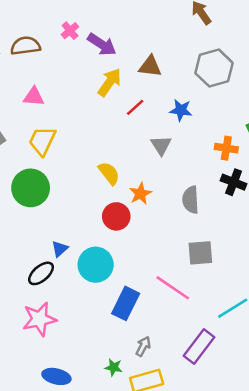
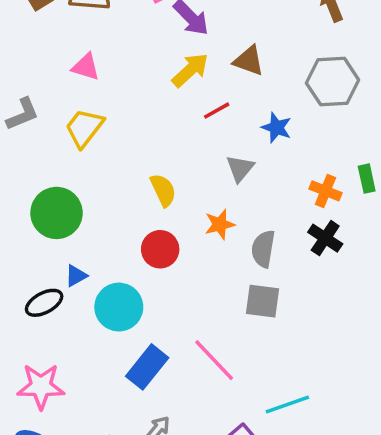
green circle: (31, 188) -> (57, 213), moved
orange star: (140, 194) -> (220, 224), moved
gray square: (200, 253) -> (263, 301), moved
pink star: (39, 319) -> (41, 386), moved

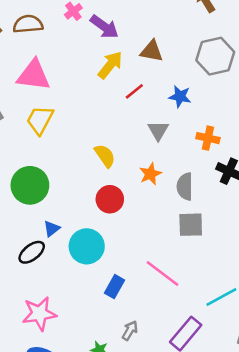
pink triangle: (86, 67) -> (34, 75), size x1.6
orange cross: (326, 191) -> (208, 138), moved
blue rectangle: (147, 367) -> (115, 287), size x0.7

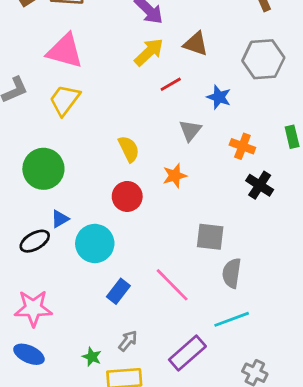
gray semicircle: (185, 186) -> (232, 273), moved

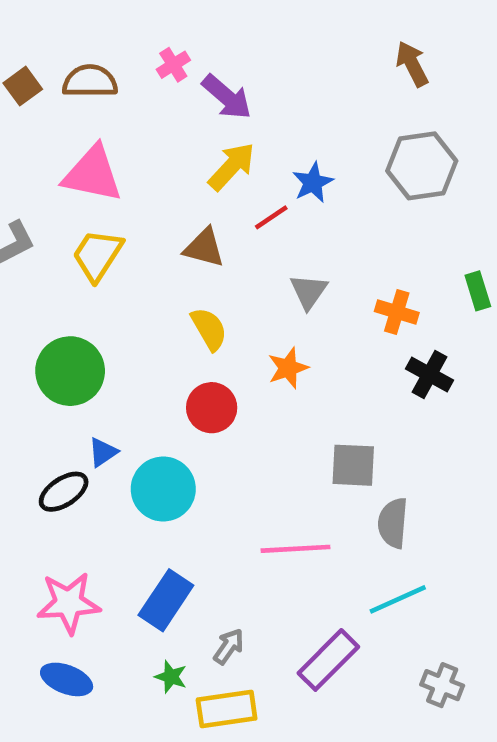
brown triangle: (196, 44) -> (204, 248), moved
blue star: (219, 97) -> (313, 182), moved, turned 30
pink line: (172, 285) -> (296, 549), turned -45
blue rectangle: (118, 291) -> (166, 600), moved, size x1.4

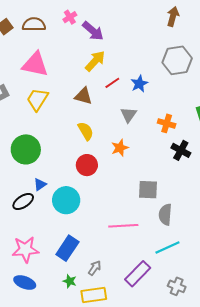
brown arrow: (412, 64) -> (173, 16), turned 42
blue star: (313, 182) -> (139, 84), moved
gray cross: (442, 685) -> (177, 286), moved

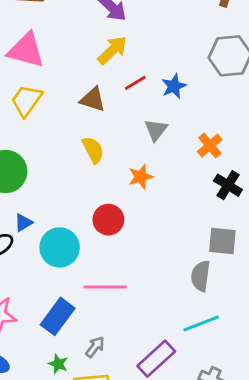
orange cross: (167, 123) -> (210, 146), turned 30
red circle: (87, 165) -> (108, 220), moved
gray square: (148, 190) -> (222, 241), moved
pink line: (123, 226) -> (105, 287), moved

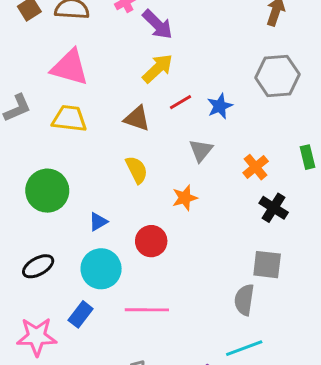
yellow trapezoid: (26, 101) -> (69, 119), turned 60
blue triangle: (23, 223) -> (98, 222), moved
blue rectangle: (58, 316) -> (81, 314), moved, size x0.7

